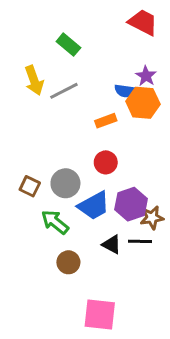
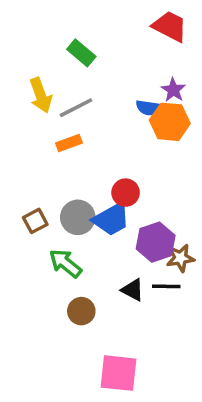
orange rectangle: (106, 121) -> (69, 143), moved
brown square: (30, 186) -> (35, 221), turned 36
blue trapezoid: (94, 206) -> (111, 219), moved

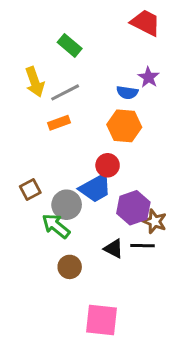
orange hexagon: (170, 122) -> (124, 126), moved
gray circle: (78, 217) -> (67, 205), moved
brown star: (180, 258) -> (155, 221), turned 30

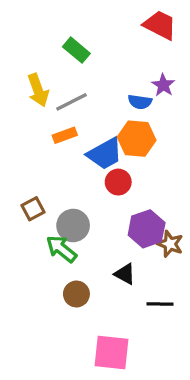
blue trapezoid: (95, 188) -> (105, 154), moved
black line: (142, 246) -> (160, 304), moved

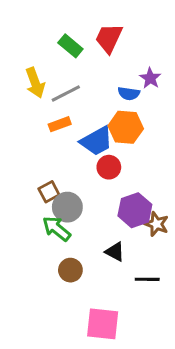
red trapezoid: (160, 25) -> (109, 38), moved, turned -92
brown square: (33, 209) -> (49, 192), moved

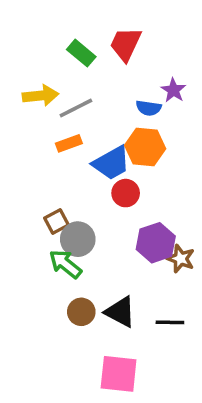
yellow arrow: (35, 83) -> (41, 96), turned -76
black triangle: (115, 252) -> (120, 312), moved, size x1.4

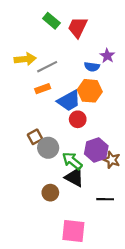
green rectangle: (81, 53) -> (51, 21), moved
green arrow: (65, 264) -> (72, 161), moved
black triangle: (120, 312) -> (74, 177), moved

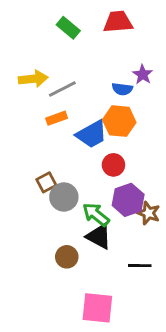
red trapezoid: (78, 27) -> (118, 22), moved, turned 60
red circle: (78, 119) -> (113, 165), moved

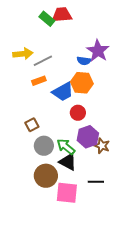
red trapezoid: (118, 22) -> (62, 15), moved
purple star: (143, 74) -> (98, 51), size x1.6
gray circle: (64, 197) -> (44, 146), moved
brown circle: (67, 257) -> (46, 176), size x1.5
pink square: (97, 308) -> (67, 193), moved

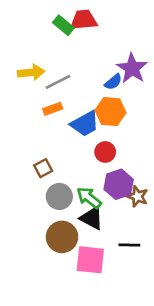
blue semicircle: (84, 61) -> (113, 82), turned -48

